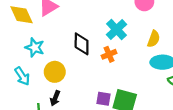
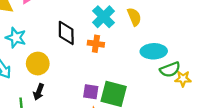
yellow semicircle: (154, 39) -> (134, 17), moved, turned -42
orange cross: (109, 54) -> (96, 44), turned 32

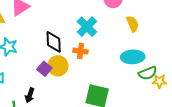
yellow semicircle: (134, 17) -> (133, 24), moved
yellow circle: (38, 64) -> (58, 66), moved
purple square: (91, 92) -> (44, 69), moved, turned 32

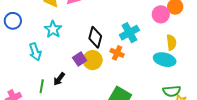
cyan ellipse: (133, 57) -> (165, 60), moved

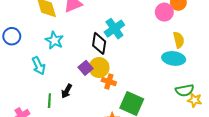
cyan cross: (129, 33) -> (114, 29), moved
orange cross: (117, 53) -> (109, 82), moved

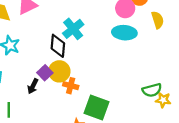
yellow semicircle: (179, 40) -> (158, 20), moved
cyan ellipse: (174, 58) -> (124, 33), moved
black arrow: (67, 91) -> (33, 86), moved

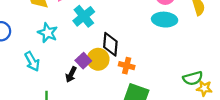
cyan cross: (73, 29) -> (84, 16), moved
black diamond: (58, 46) -> (110, 44), moved
orange cross: (71, 86) -> (127, 66), moved

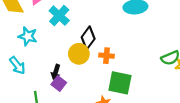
black diamond: (110, 44) -> (88, 38), turned 40
purple square: (83, 61) -> (59, 83), moved

